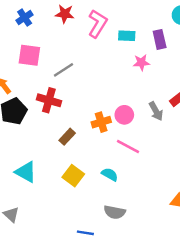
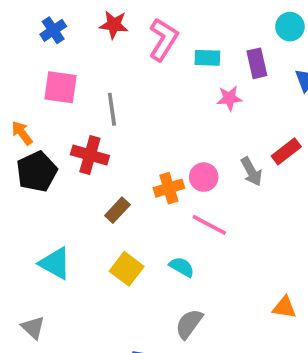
gray line: (63, 70) -> (112, 109), turned -65
gray semicircle: (115, 212) -> (189, 324), turned 115

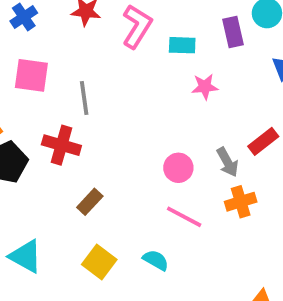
purple rectangle: (257, 63) -> (233, 32), moved
orange cross: (169, 188) -> (241, 202), moved

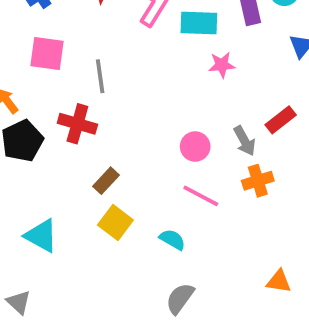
cyan rectangle: (182, 45) -> (199, 23), size x1.4
yellow square: (99, 262) -> (115, 222), moved

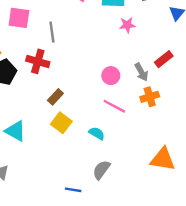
orange triangle: (279, 281) -> (163, 159), size x1.6

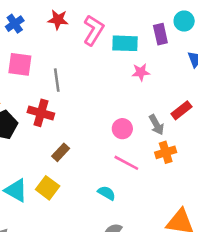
yellow square: (61, 123) -> (48, 188), moved

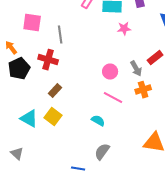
brown rectangle: (61, 152) -> (55, 91), moved

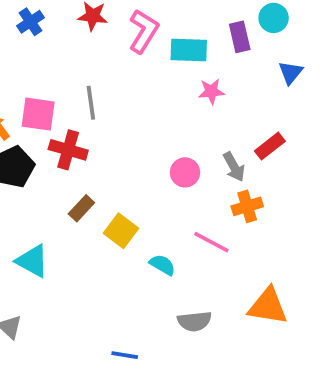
pink square: (32, 23) -> (38, 114), moved
pink line: (113, 98) -> (211, 242), moved
yellow square: (53, 117) -> (121, 231), moved
gray semicircle: (102, 152) -> (194, 321), moved, turned -132

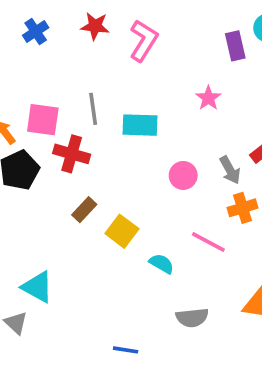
cyan rectangle: (189, 50) -> (140, 125), moved
pink star: (211, 91) -> (208, 98), turned -30
cyan triangle: (32, 261) -> (37, 287), moved

